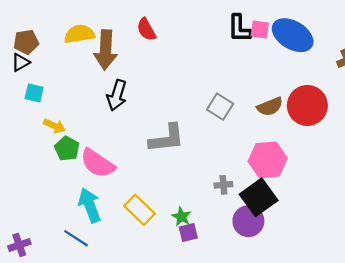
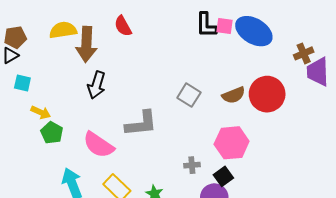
pink semicircle: (98, 163) -> (99, 145), moved
black square: (259, 197) -> (223, 176), size x0.6

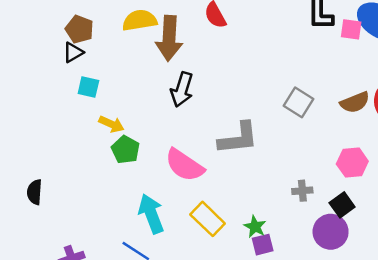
pink square: (224, 26) -> (351, 29), moved
brown pentagon: (15, 37) -> (79, 29), turned 30
pink hexagon: (232, 143) -> (352, 163), size x0.7

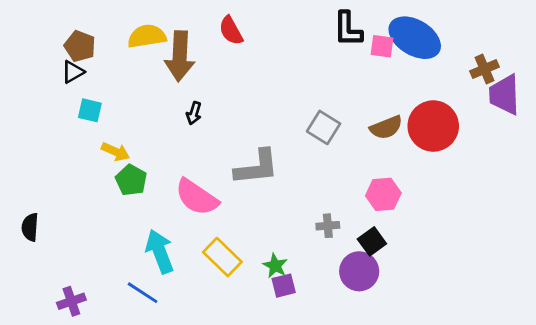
black arrow: (182, 90) -> (194, 113), size x0.6

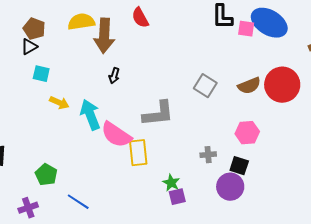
green pentagon: (131, 180) -> (46, 175), moved
black square: (372, 241) -> (239, 166), turned -36
cyan arrow: (160, 251) -> (90, 115), moved
yellow rectangle: (222, 257) -> (138, 153), moved, turned 40

